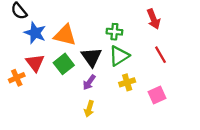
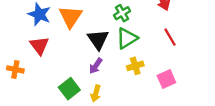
green cross: (114, 32) -> (122, 13), turned -35
orange triangle: (65, 35) -> (71, 17), turned 50
green square: (64, 64) -> (69, 89), moved
orange cross: (17, 78) -> (15, 69), moved, turned 35

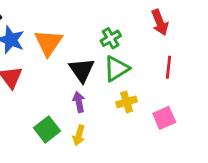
red line: (170, 37) -> (169, 67), turned 36
purple arrow: (96, 66) -> (79, 102), turned 133

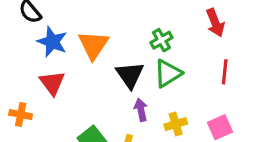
purple arrow: (79, 102) -> (141, 110), moved
yellow cross: (127, 102) -> (176, 124), moved

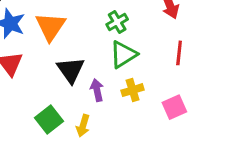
black triangle: (130, 75) -> (71, 70), moved
yellow cross: (176, 124) -> (133, 90), moved

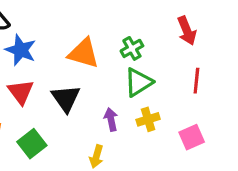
orange triangle: (51, 27) -> (84, 53), moved, turned -48
black triangle: (71, 70) -> (66, 98), moved
green square: (49, 120) -> (32, 144), moved

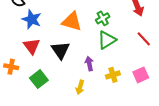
red line: (196, 81) -> (144, 39), turned -49
yellow cross: (148, 119) -> (113, 75), moved

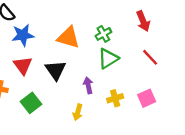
blue star: (32, 19) -> (23, 35), turned -30

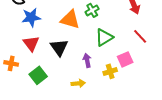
green cross: (103, 34) -> (92, 10), moved
pink square: (147, 98) -> (125, 59), moved
yellow arrow: (78, 112) -> (78, 83), turned -112

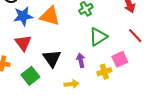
orange triangle: (70, 19) -> (50, 16), moved
black triangle: (59, 47) -> (52, 58), moved

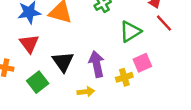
red line: (135, 36) -> (164, 23), moved
green triangle: (98, 37) -> (130, 32), moved
purple arrow: (81, 60) -> (97, 64), size x1.5

